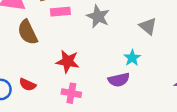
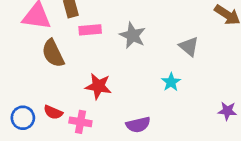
purple semicircle: (119, 80) -> (138, 125), moved
pink cross: (71, 93) -> (80, 122), moved

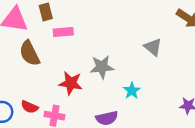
gray star: (133, 35) -> (102, 67), moved, turned -30
cyan star: (171, 82) -> (132, 91), moved

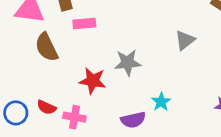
gray triangle: (153, 47) -> (185, 40), turned 42
cyan star: (132, 91) -> (161, 102), moved

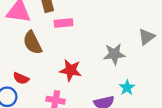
gray star: (128, 63) -> (114, 54), moved
red semicircle: (47, 107) -> (21, 78), moved

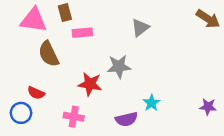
gray triangle: (147, 37) -> (140, 28), moved
gray star: (114, 54) -> (119, 67), moved

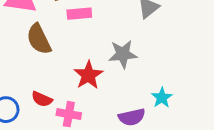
red star: (90, 84) -> (88, 75), turned 30
red semicircle: (36, 93) -> (42, 99), moved

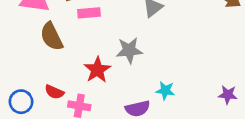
cyan star: (162, 98) -> (165, 91), turned -30

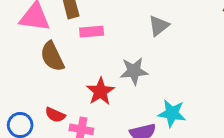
cyan star: (165, 91) -> (172, 113), size x1.4

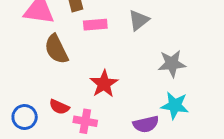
gray triangle: (159, 26) -> (139, 20), moved
gray star: (134, 71) -> (172, 64), moved

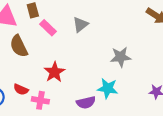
pink rectangle: (95, 25) -> (48, 28), turned 49
gray star: (172, 64) -> (121, 57), moved

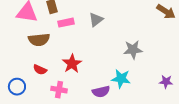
pink rectangle: (48, 28) -> (66, 23), turned -56
brown semicircle: (19, 46) -> (39, 40), turned -70
red semicircle: (21, 89) -> (40, 70), moved

